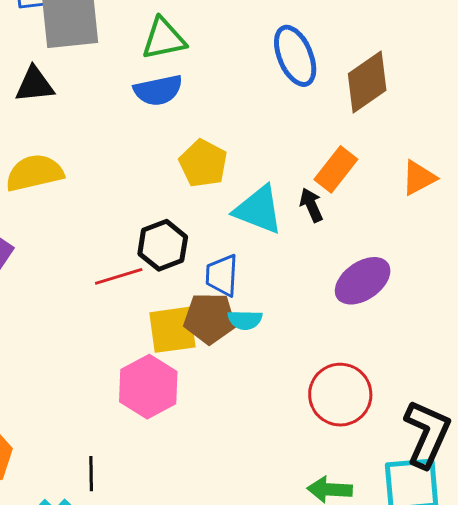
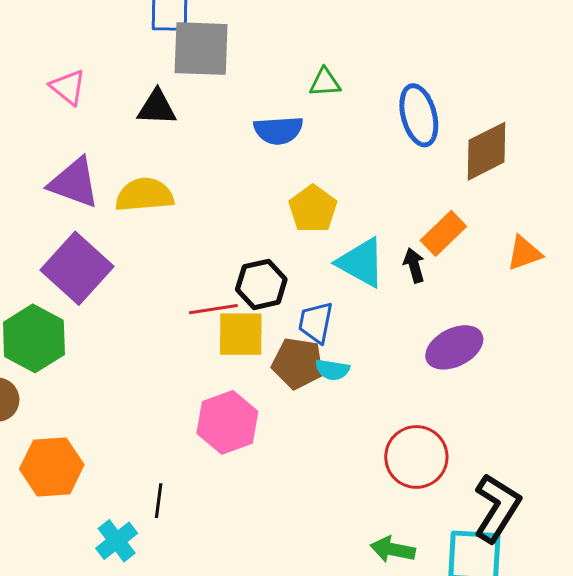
green triangle: (164, 39) -> (325, 82), moved, size x0.7
yellow square: (172, 330) -> (241, 334), moved

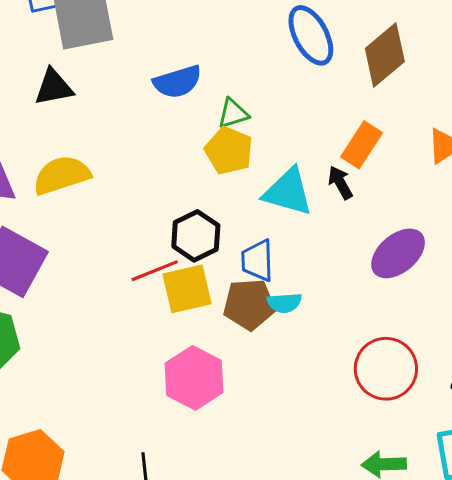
green triangle: (325, 82) -> (233, 114), moved

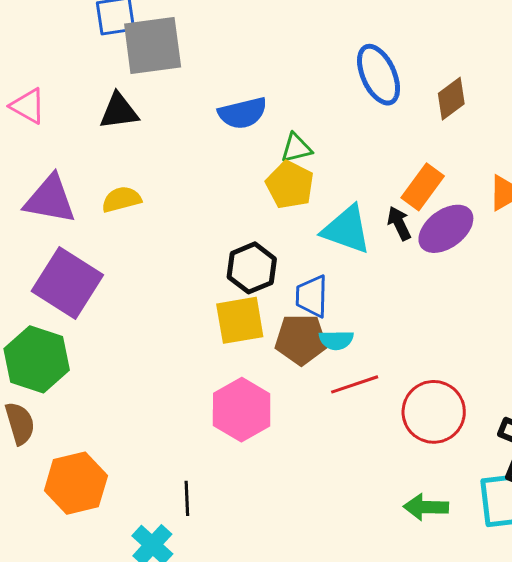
brown diamond: (385, 55) -> (451, 99), size x0.7
yellow semicircle: (62, 175) -> (121, 199), size x0.7
purple ellipse: (398, 253) -> (446, 229), moved
red line: (155, 271) -> (355, 384), moved

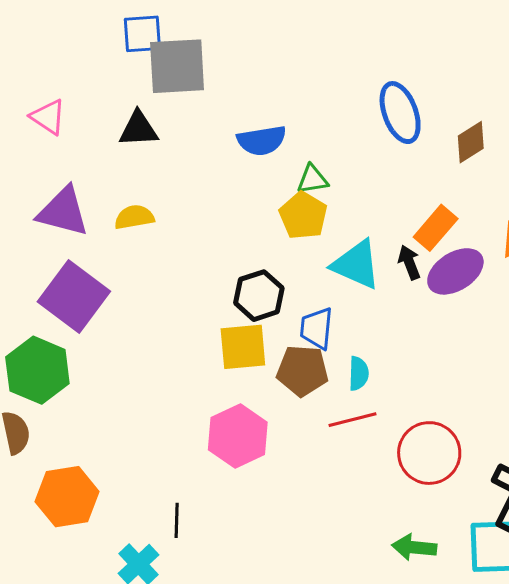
cyan semicircle: (336, 340) -> (359, 373), moved, turned -92

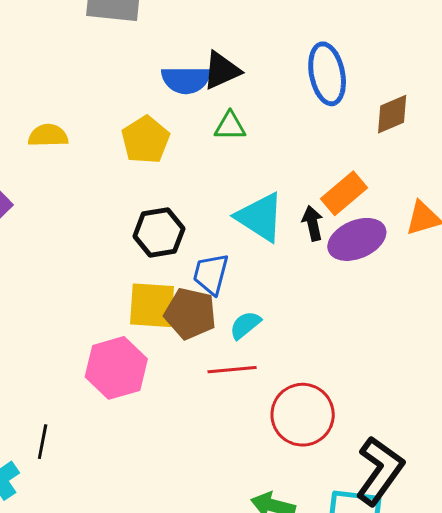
black triangle: (138, 129) -> (222, 70), moved, turned -30
yellow pentagon: (303, 216) -> (145, 140), moved
yellow square: (243, 347) -> (152, 305), moved
cyan semicircle: (359, 373) -> (245, 325), turned -140

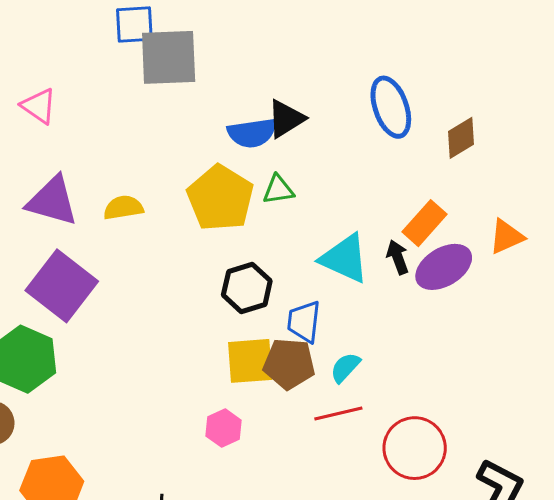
green triangle: (230, 126) -> (278, 190), moved
yellow pentagon: (145, 140) -> (220, 198), size x1.4
pink hexagon: (116, 368) -> (224, 428), size x0.6

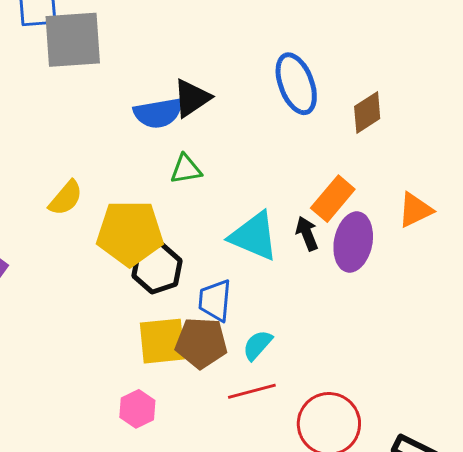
yellow pentagon: (220, 198) -> (130, 233), moved, turned -30
yellow semicircle: (123, 208) -> (66, 198), moved, turned 141
purple ellipse: (444, 267) -> (353, 242), turned -46

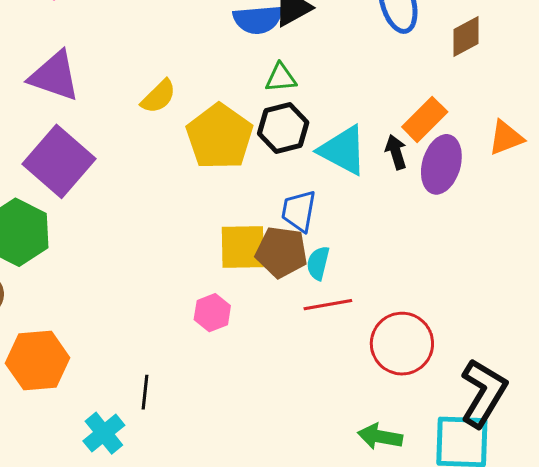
yellow pentagon: (130, 233) -> (220, 137), turned 30
black hexagon: (157, 268) -> (283, 128), moved
cyan semicircle: (257, 345) -> (318, 263), moved, turned -32

